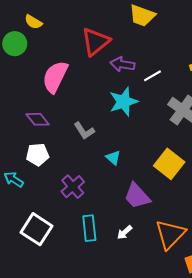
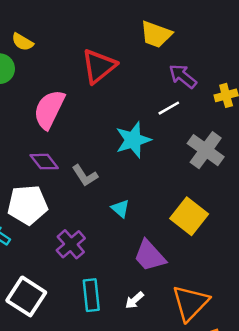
purple arrow: (123, 64) -> (183, 76), moved, turned 30
purple diamond: (38, 119) -> (44, 162), moved
white pentagon: (38, 155) -> (28, 205), size x1.4

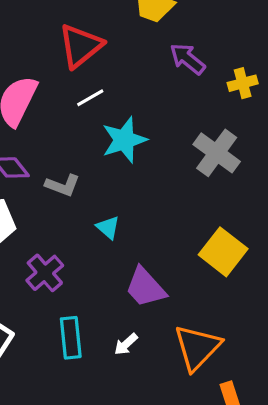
white line: (169, 108) -> (90, 98), moved
gray L-shape: (85, 176) -> (63, 185), turned -36
yellow square: (189, 216) -> (223, 252), moved

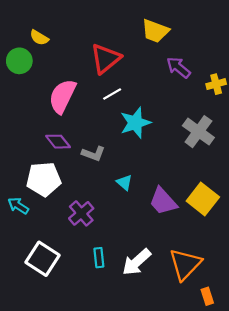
purple trapezoid: (145, 287) -> (163, 201), moved
cyan rectangle: (71, 338) -> (99, 258), size x0.7
white arrow: (126, 344) -> (136, 262), size x1.8

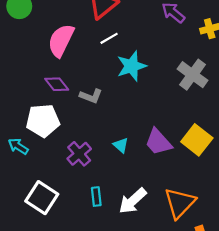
cyan triangle: (124, 182) -> (121, 145), moved

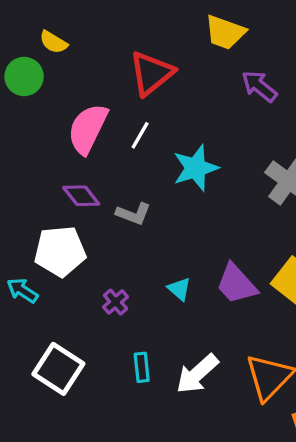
white line: (109, 38) -> (140, 135), moved, turned -30
purple cross: (79, 154) -> (116, 302), size x0.7

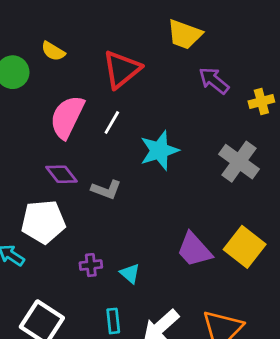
yellow semicircle: (53, 42) -> (53, 51), moved
cyan triangle: (179, 289) -> (130, 273), moved
purple cross: (116, 302) -> (91, 265), turned 35

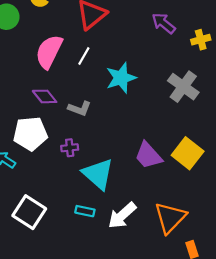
purple cross: (91, 265) -> (70, 148), moved
cyan triangle: (130, 273) -> (98, 174), size x2.0
cyan rectangle: (113, 321) -> (85, 211), turned -72

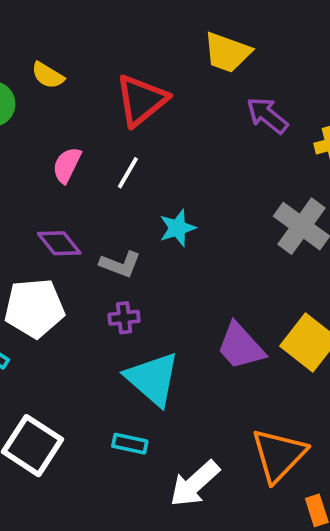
pink semicircle: (49, 52) -> (67, 165), size x0.6
cyan star: (121, 78) -> (178, 228), moved, size x0.7
purple cross: (70, 148) -> (124, 318), moved
white arrow: (122, 215) -> (195, 484), moved

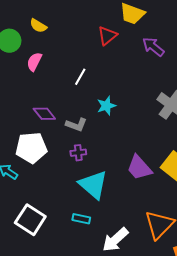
red triangle: (141, 100) -> (107, 36), moved, size x0.7
pink semicircle: (67, 165) -> (34, 62), moved

